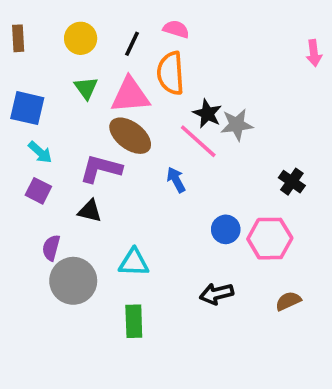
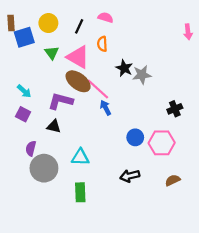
orange semicircle: (171, 73) -> (102, 44), size x0.6
pink triangle: (130, 95) -> (78, 57), turned 35
blue square: (27, 108) -> (24, 37), moved, turned -30
pink line: (198, 141) -> (98, 89), moved
black cross: (292, 182) -> (175, 109), turned 32

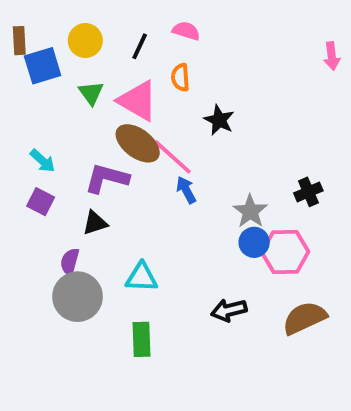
gray star: (142, 75) -> (250, 211), moved, turned -30
black triangle: (54, 126) -> (95, 223), turned -32
blue circle: (135, 137) -> (254, 242), moved
purple semicircle: (31, 148) -> (70, 262), moved
brown semicircle: (173, 180) -> (305, 318), size x1.6

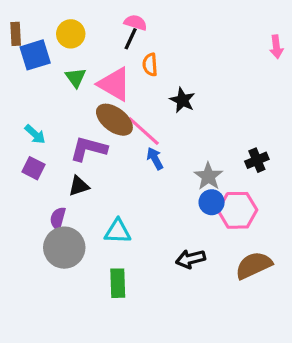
pink semicircle: (186, 31) -> (135, 23), moved
black line: (140, 46) -> (131, 39), moved

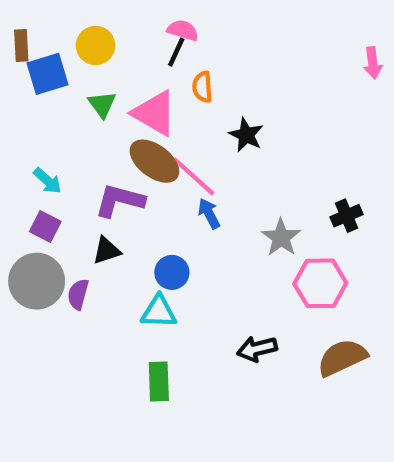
blue circle: (212, 202) -> (172, 272), moved
gray circle: (64, 248) -> (37, 281), moved

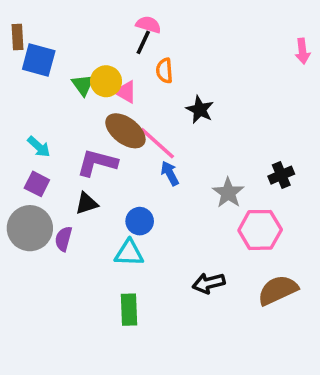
yellow circle: (96, 45) -> (106, 81), moved
blue square: (48, 74) -> (39, 60), turned 32
pink triangle: (154, 113) -> (125, 92), size x0.6

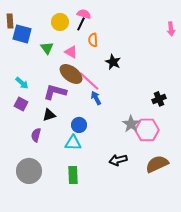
yellow circle: (106, 81) -> (60, 22), moved
gray star: (228, 193) -> (131, 124), moved
gray circle: (30, 228) -> (29, 171), moved

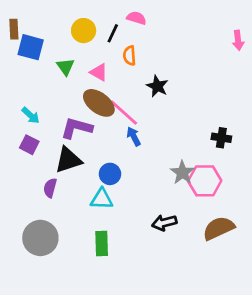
pink semicircle: (84, 14) -> (136, 18), moved
black cross: (159, 99) -> (221, 138), turned 32
black triangle: (49, 115) -> (68, 160), size x1.5

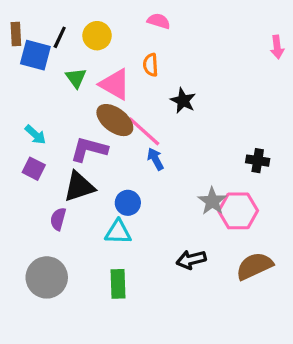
black line: (113, 33) -> (60, 37), moved
pink triangle: (99, 72) -> (115, 84), size x1.5

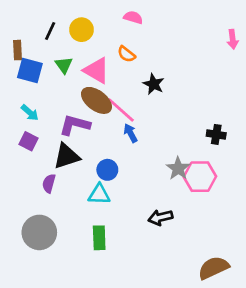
brown rectangle: (16, 34) -> (18, 50), moved
blue square: (35, 55) -> (30, 70), moved
orange semicircle: (151, 65) -> (126, 54), turned -48
brown semicircle: (254, 266) -> (213, 268), moved

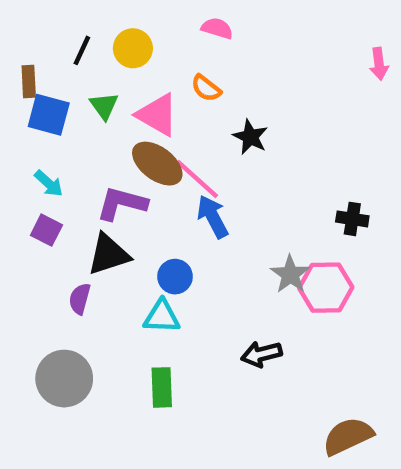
blue arrow: (130, 133) -> (213, 217), size x1.4

